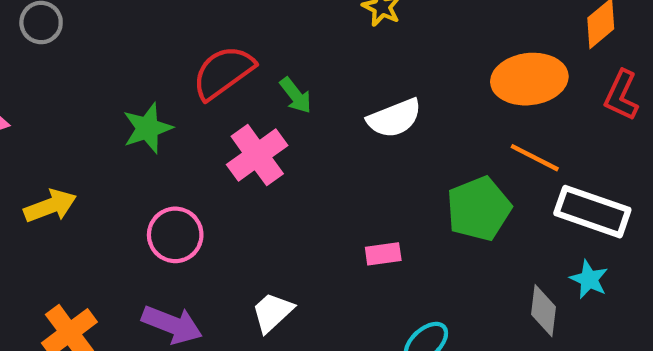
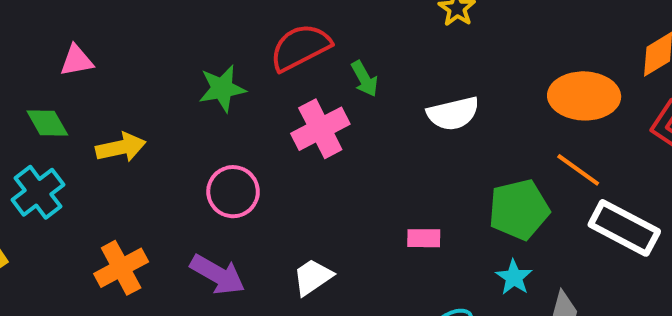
cyan star: (589, 279) -> (514, 277), moved

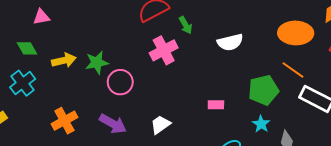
green star: (222, 89) -> (97, 63), moved

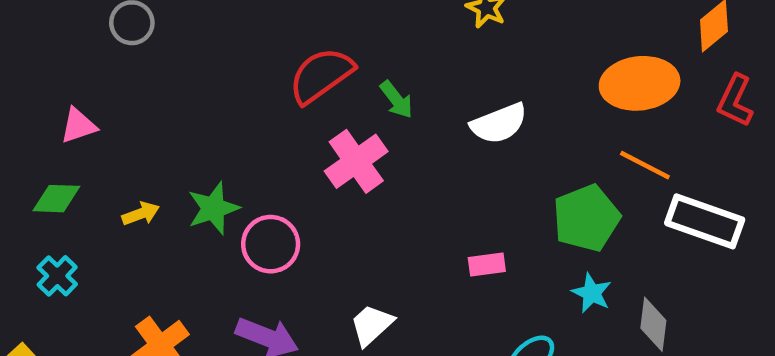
green diamond: (27, 48) -> (56, 199), turned -50
yellow arrow: (64, 60) -> (141, 214), size x0.7
cyan cross: (23, 83) -> (57, 276), size x0.7

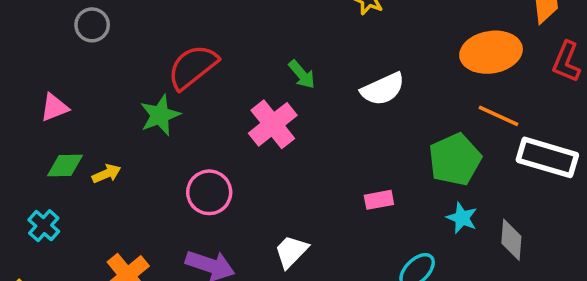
red semicircle: (321, 75) -> (193, 67), moved
green diamond: (56, 199) -> (65, 166), moved
green star: (213, 208) -> (160, 115), moved

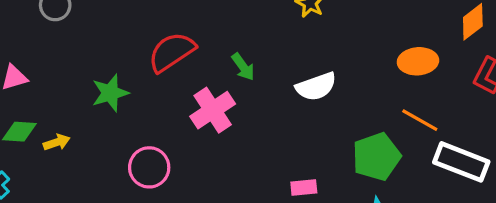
orange ellipse: (491, 52) -> (418, 61), size x0.7
red semicircle: (193, 67) -> (172, 52), moved

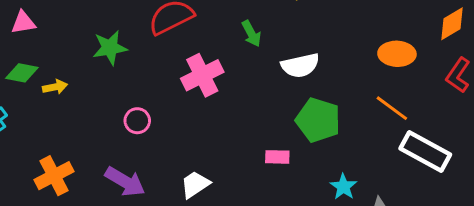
green arrow: (243, 67) -> (251, 34), moved
green pentagon: (376, 157) -> (318, 120), moved, turned 30
pink circle: (149, 167) -> (137, 121), size x0.7

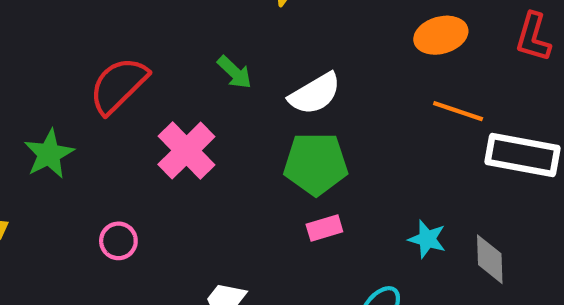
green pentagon: (318, 120) -> (316, 164), moved

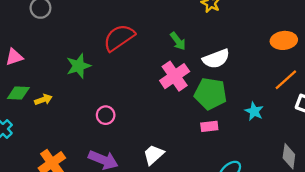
orange line: (458, 111) -> (286, 80), turned -70
pink cross: (186, 150) -> (175, 76), moved
cyan star: (427, 239) -> (254, 111), moved

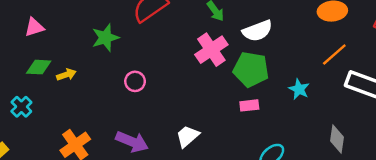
pink circle: (106, 115) -> (135, 81), moved

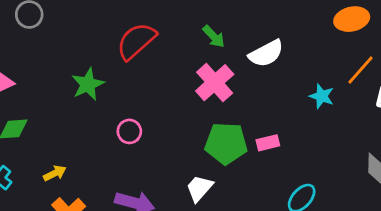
green pentagon: (251, 69) -> (226, 143), moved
yellow arrow: (66, 75) -> (55, 173), moved
cyan star: (299, 89) -> (322, 96), moved

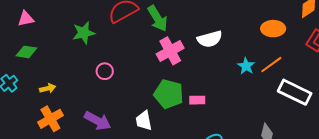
green arrow: (214, 36) -> (158, 18), moved, size x1.5
cyan star: (322, 96) -> (246, 66), moved
white trapezoid: (199, 188) -> (144, 121), turned -65

